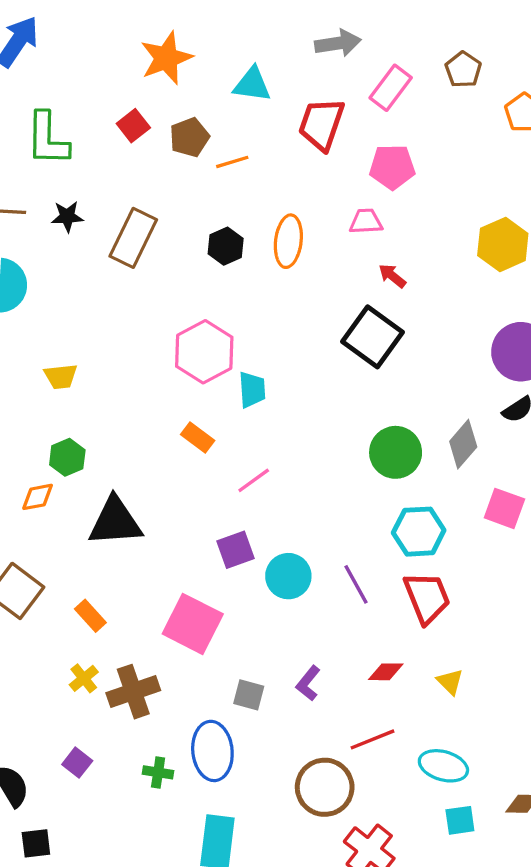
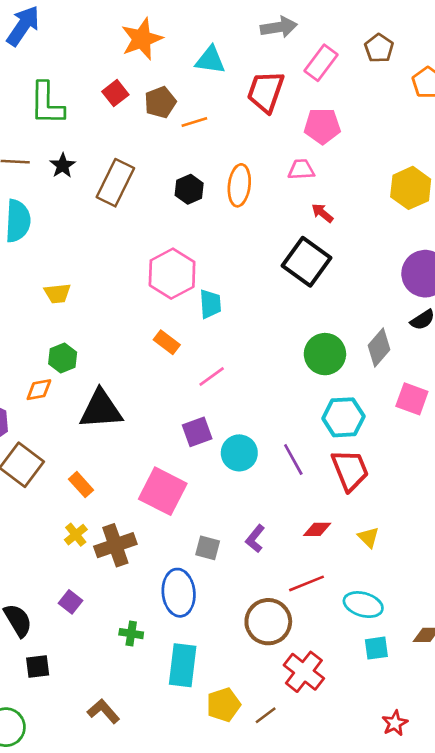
black star: (67, 216) -> (63, 166), turned -30
green cross: (158, 772) -> (131, 634), moved

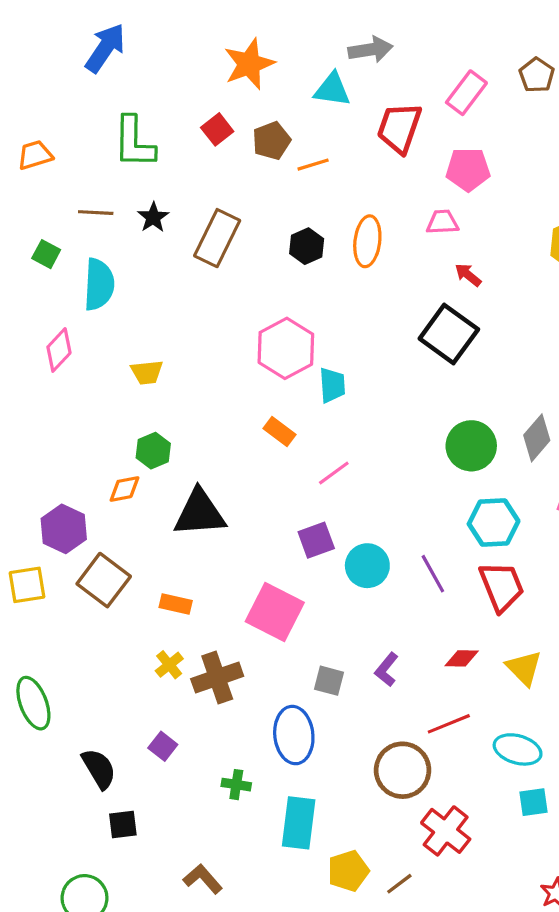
gray arrow: (279, 27) -> (371, 50), moved
orange rectangle: (81, 485) -> (176, 604), turned -35
yellow triangle: (368, 537) -> (524, 668), size x1.4

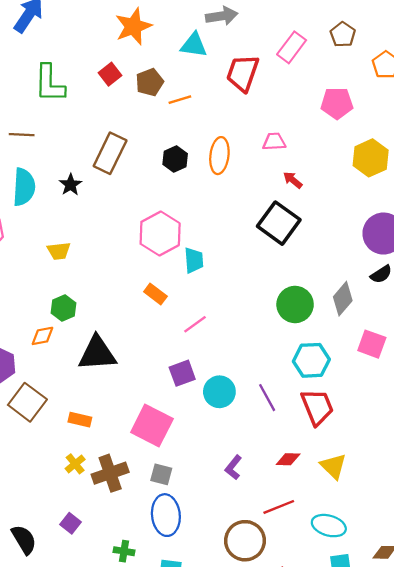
pink pentagon: (468, 169) -> (337, 103), moved
black star: (153, 217) -> (70, 185), moved
gray square: (329, 681) -> (161, 474), moved

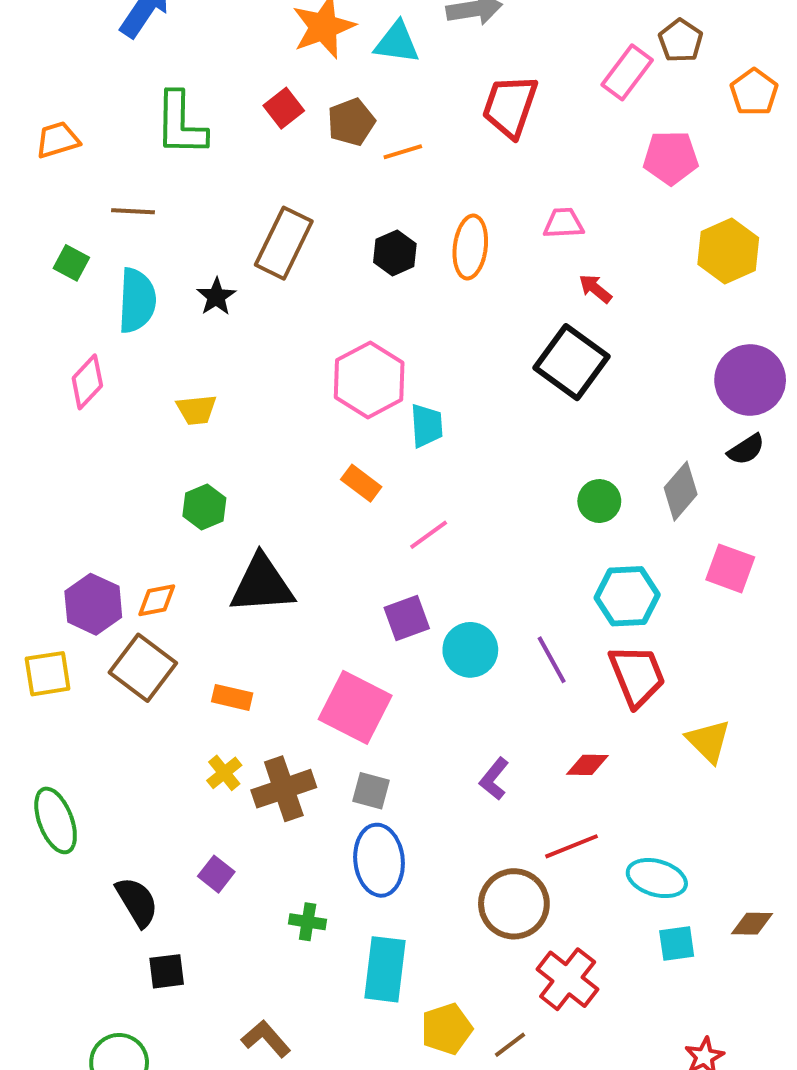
cyan triangle: (194, 45) -> (397, 43), moved
pink rectangle: (292, 47) -> (627, 72), moved
green circle: (295, 304) -> (599, 501), size x0.7
orange diamond: (43, 336) -> (157, 600), moved
yellow triangle: (333, 466) -> (708, 741), moved

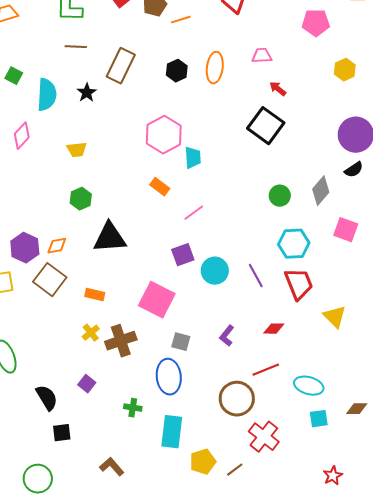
brown line: (133, 211) -> (76, 47), moved
yellow hexagon: (728, 251) -> (345, 70), size x0.7
gray square: (371, 791) -> (181, 342), moved

